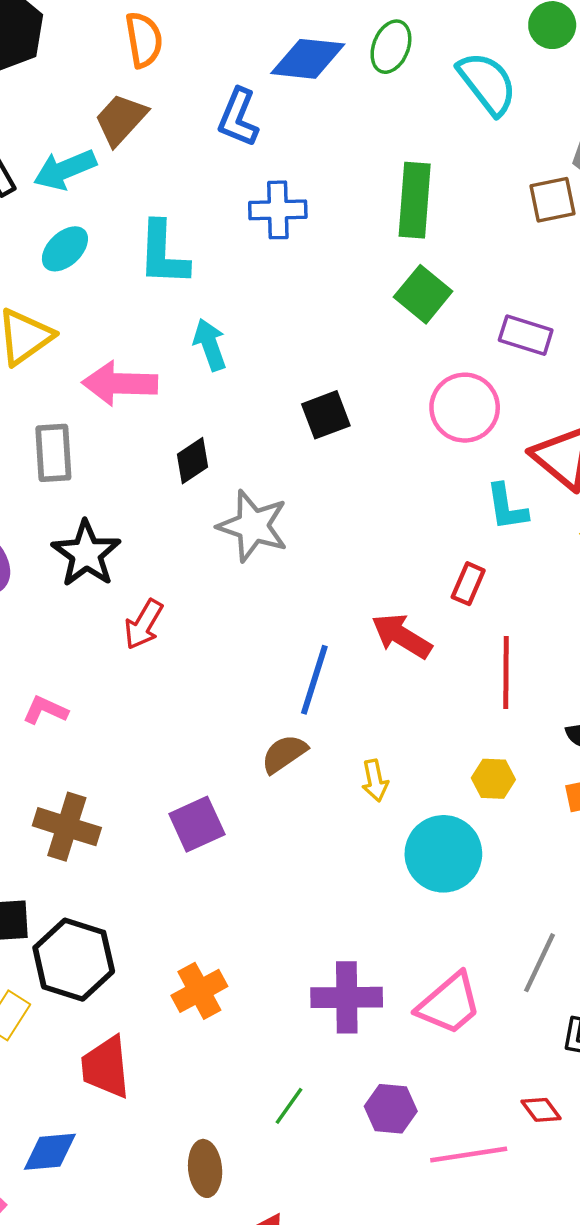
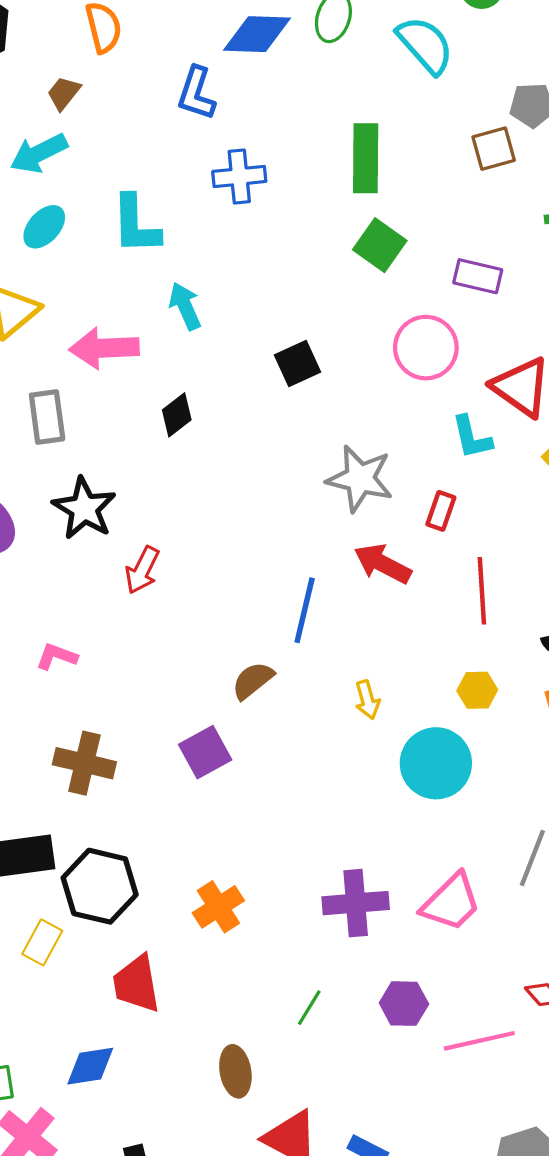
brown trapezoid: (121, 119) -> (64, 93), moved, size x0.7
gray star: (253, 526) -> (360, 479), moved
brown semicircle: (284, 754) -> (253, 681), moved

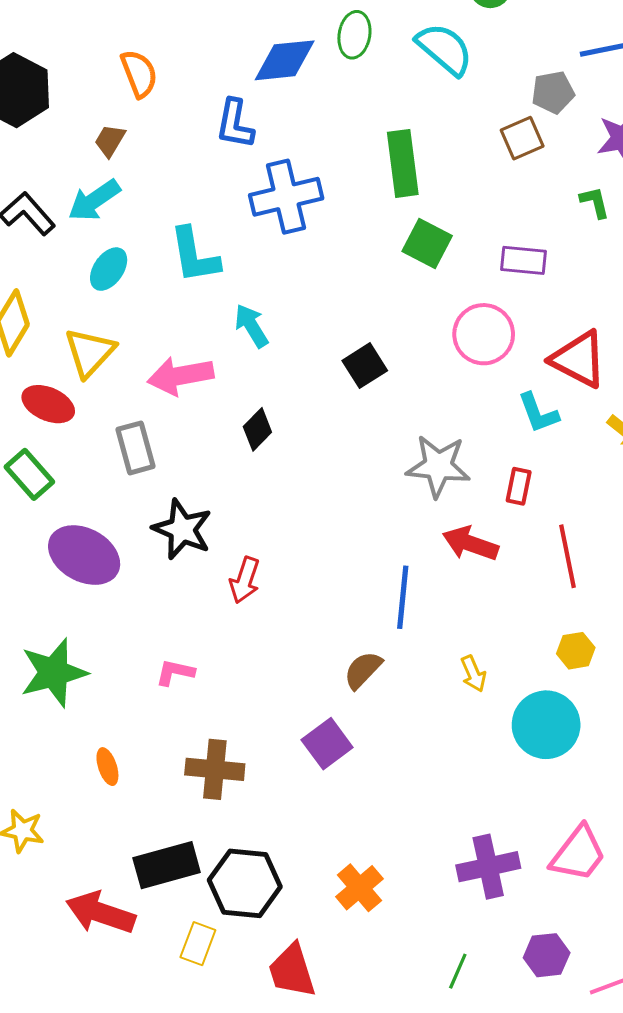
blue cross: (239, 176) -> (286, 197), size x1.4

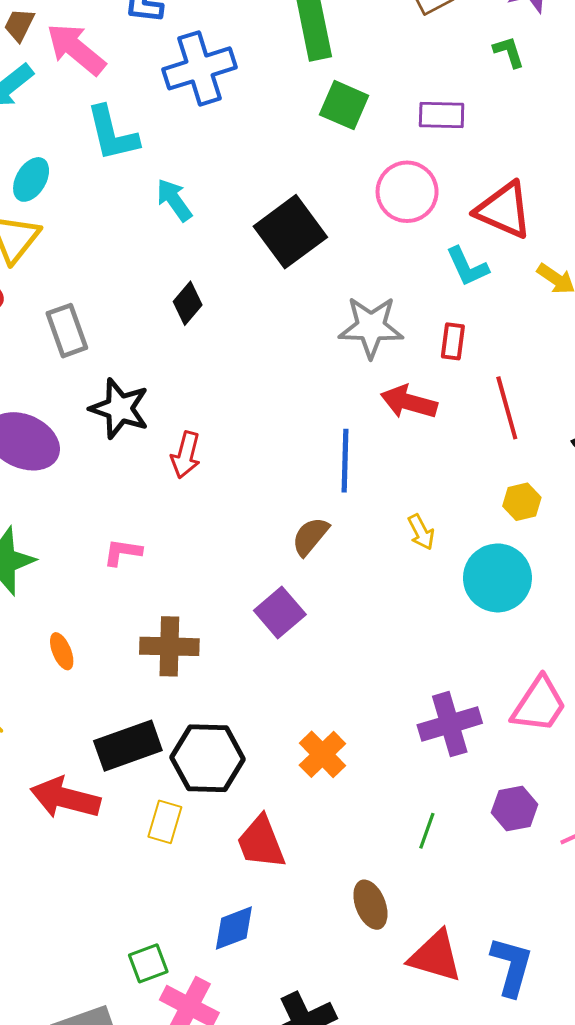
cyan ellipse: (109, 269) -> (31, 179), moved
black square: (365, 366) -> (290, 232), size x1.6
pink arrow: (180, 376) -> (76, 49), moved, turned 54

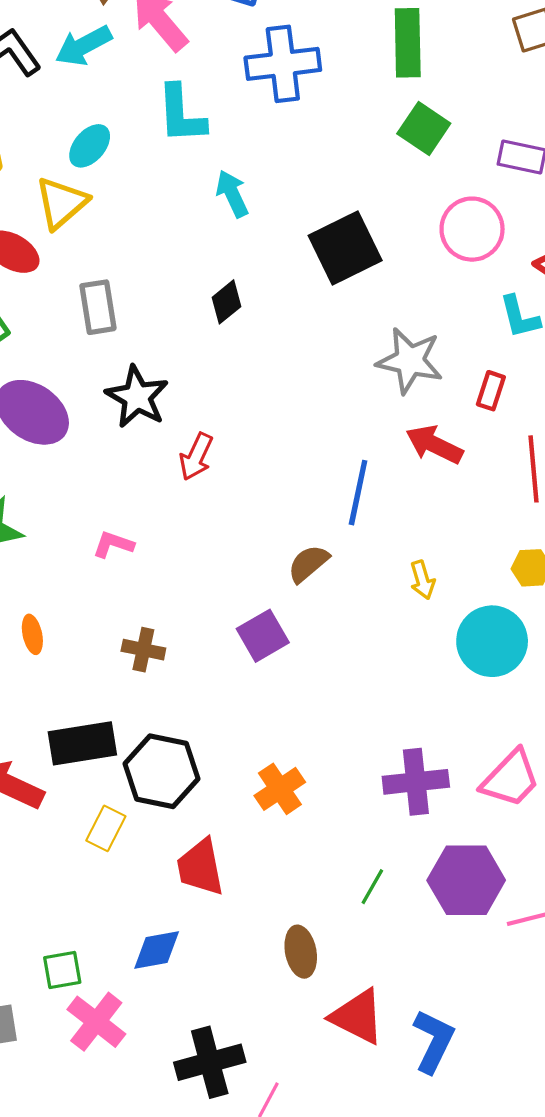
brown cross: (169, 646) -> (143, 650), size x0.7
purple hexagon: (515, 808) -> (466, 880), size x1.6

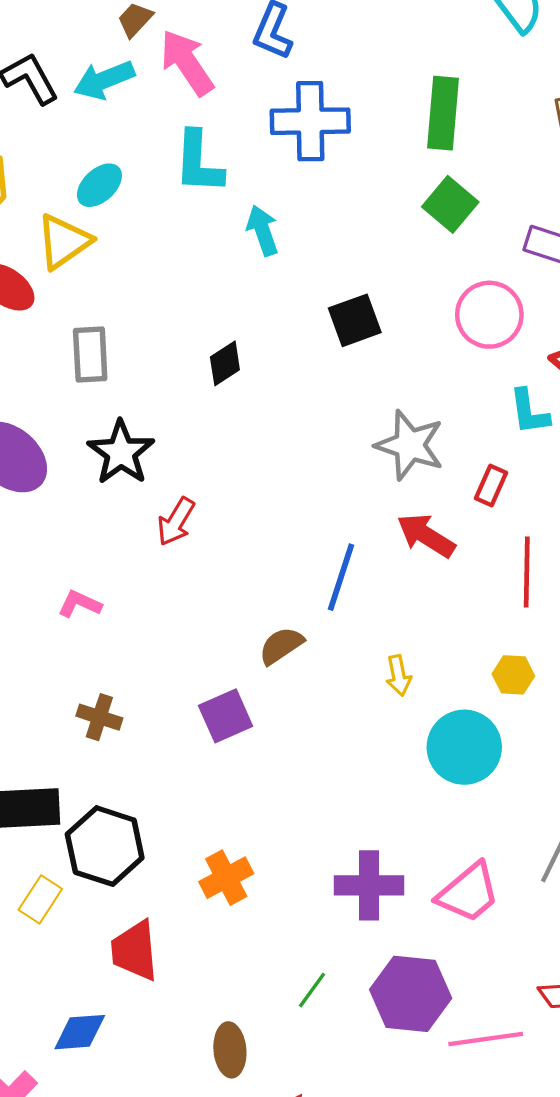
cyan arrow: (232, 194) -> (263, 230), moved
black square: (345, 248) -> (355, 320), size x0.7

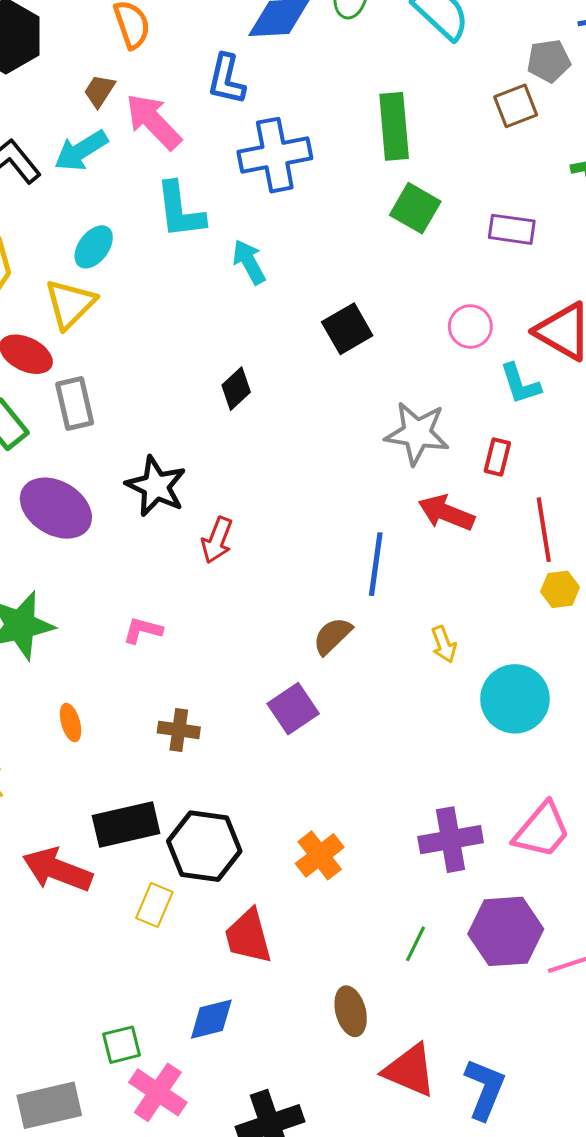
pink circle: (489, 315) -> (470, 326), moved, size x0.7
gray rectangle: (90, 355) -> (75, 403), moved
yellow hexagon: (513, 675) -> (560, 589), moved

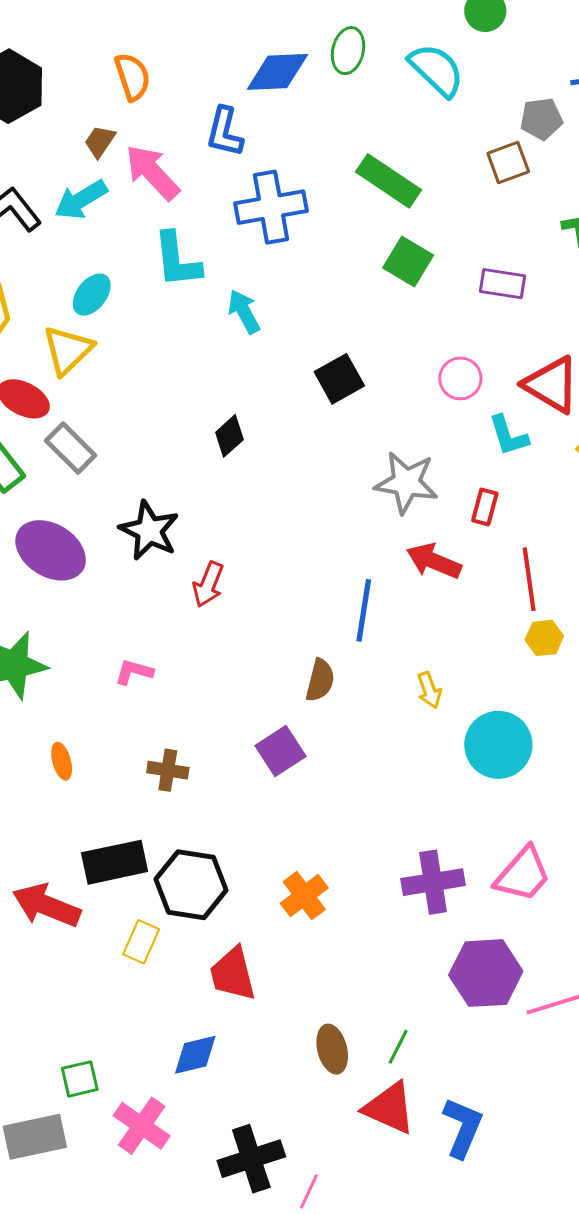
green rectangle: (394, 126) -> (389, 181), turned -52
gray rectangle: (75, 403) -> (71, 448), turned -33
brown semicircle: (332, 636) -> (320, 680), turned 147
green line: (415, 944) -> (398, 1047), moved
green square: (122, 1045) -> (80, 1079), moved

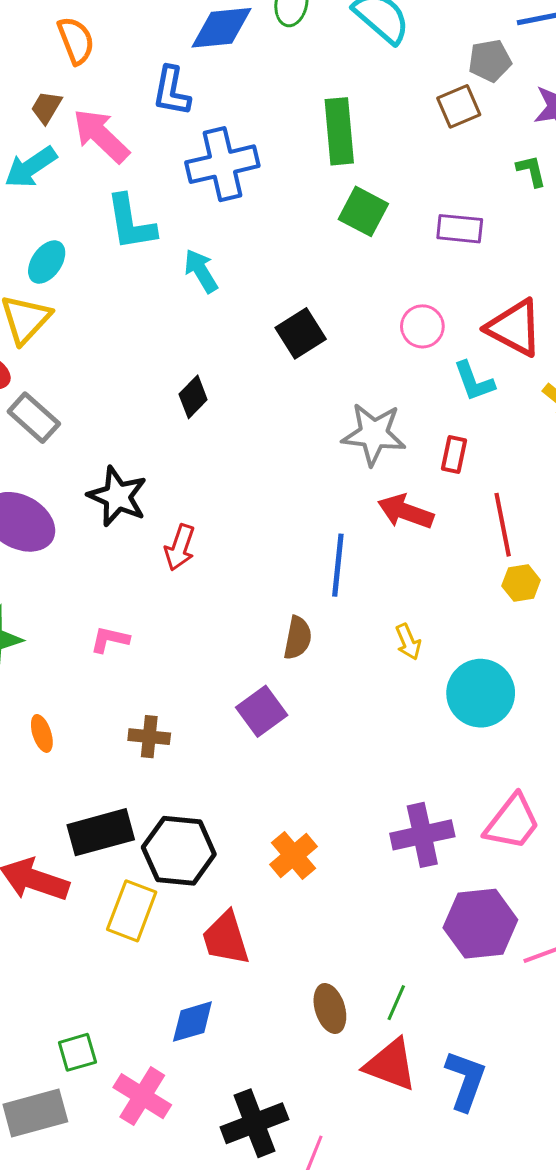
green rectangle: (389, 181) -> (339, 131), turned 54
yellow rectangle: (141, 942) -> (132, 911), size x1.4

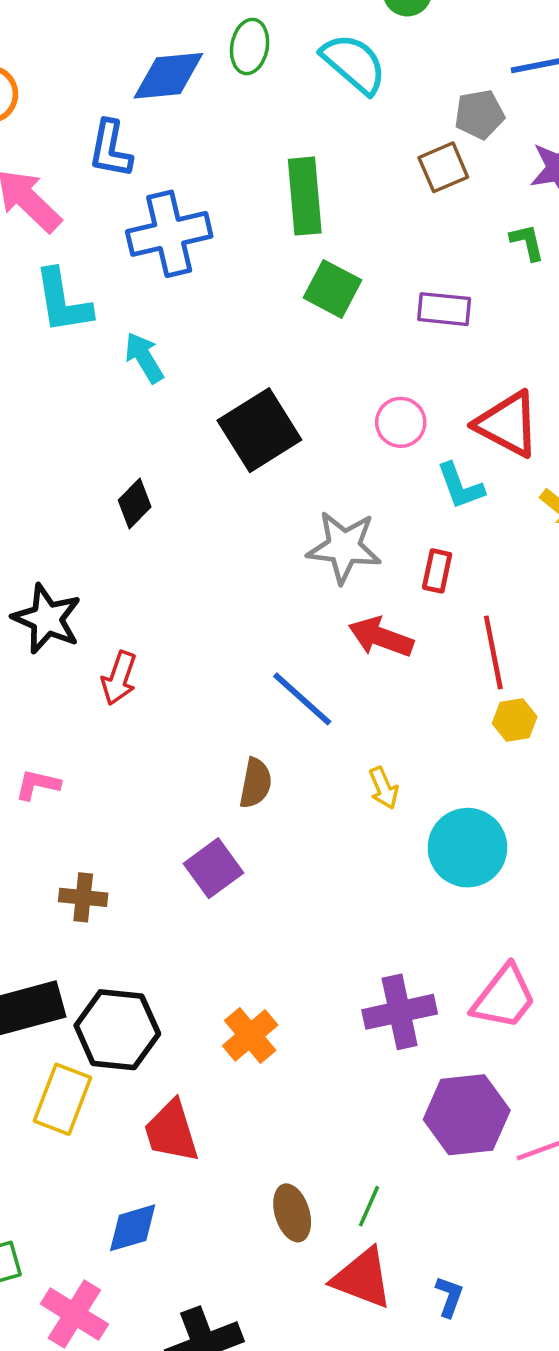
black square: (301, 333) -> (259, 430), size x1.4
blue line: (338, 565) -> (302, 699), turned -54
blue L-shape: (466, 1080) -> (449, 1297), size x0.6

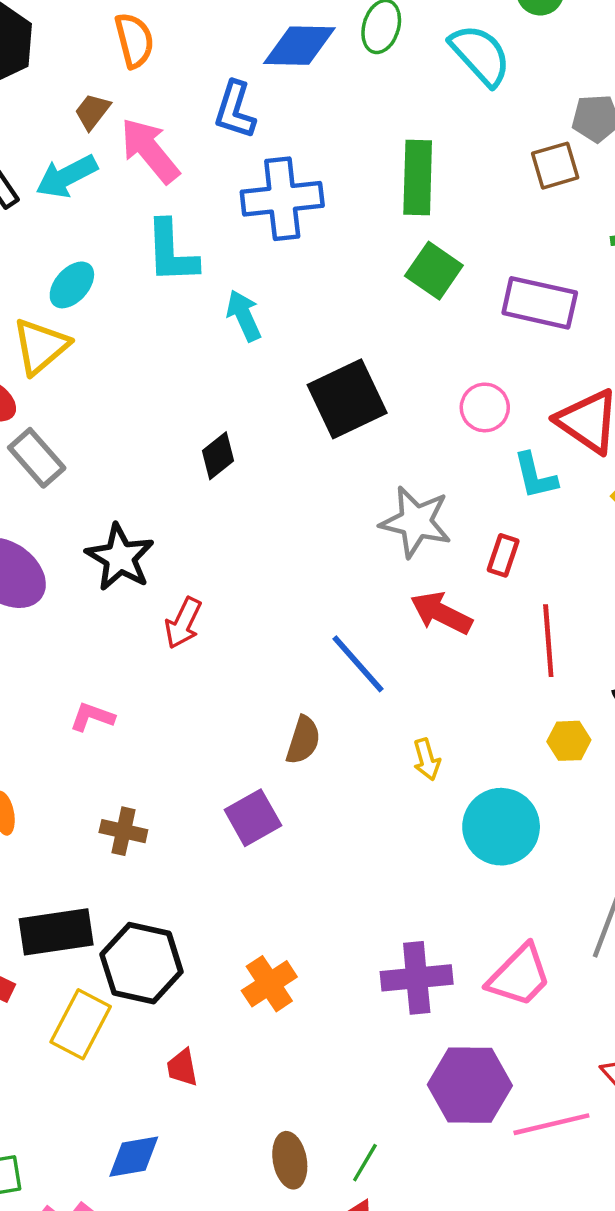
purple rectangle: (444, 309) -> (540, 303), size x1.4
yellow hexagon: (515, 720) -> (569, 741), moved
red trapezoid: (171, 1131) -> (182, 1068), size x0.6

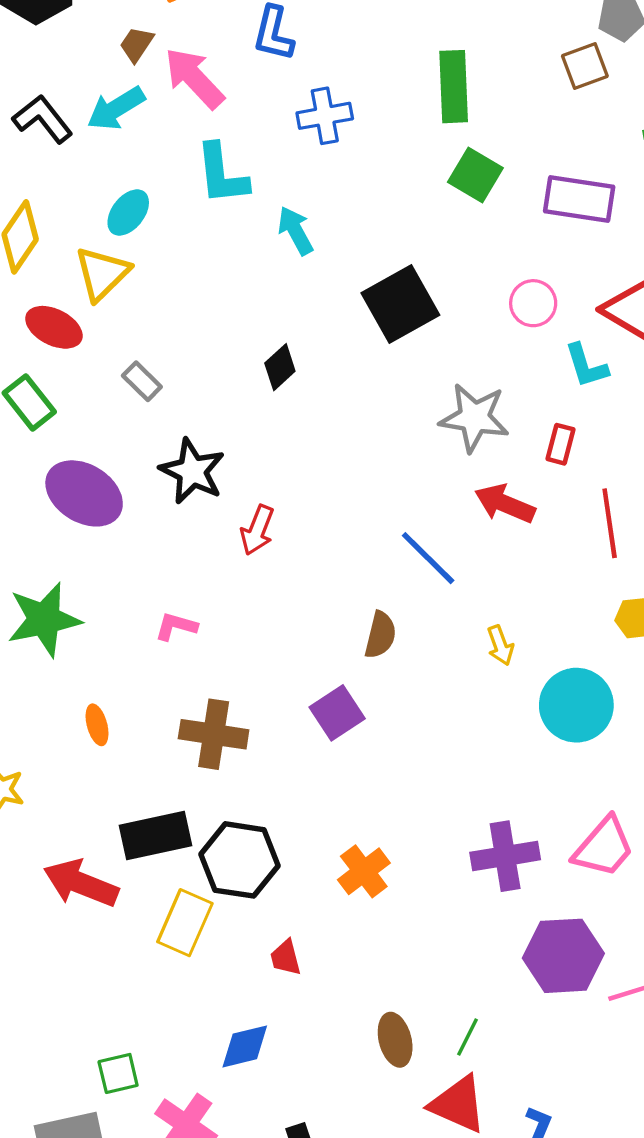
blue cross: (282, 199) -> (325, 116), size x0.7
gray rectangle: (37, 458) -> (142, 381), moved, size x0.7
brown cross: (123, 831) -> (214, 734), size x1.5

